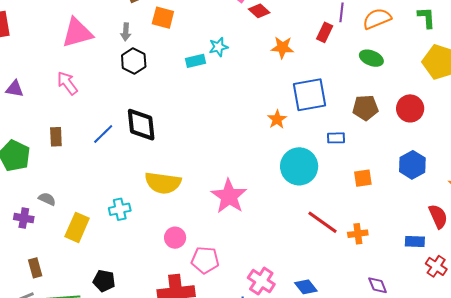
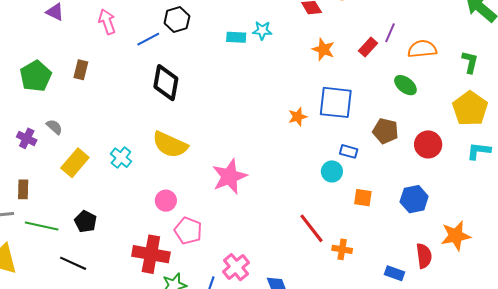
blue line: (103, 134) -> (148, 39), moved
cyan circle: (299, 166) -> (332, 171), moved, size x0.6
cyan cross: (120, 209) -> (121, 158), turned 35

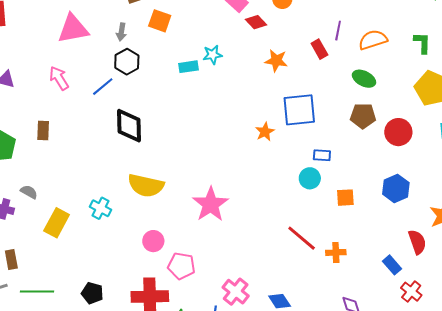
red rectangle: (368, 47) -> (319, 49), turned -60
brown pentagon: (385, 131) -> (363, 116), moved
black pentagon: (86, 222) -> (92, 293), moved
blue rectangle: (394, 273) -> (392, 265), turned 42

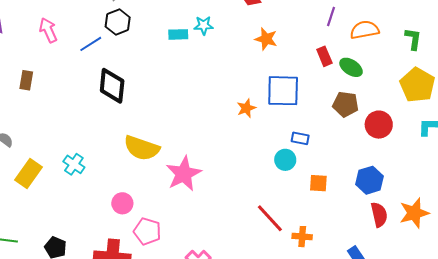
red rectangle: (319, 49) -> (324, 56), moved
yellow semicircle: (146, 185) -> (142, 148), moved
red semicircle: (417, 242) -> (379, 215), moved

